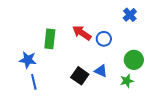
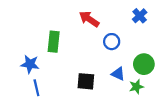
red arrow: (82, 33) -> (89, 19), moved
blue triangle: (101, 71) -> (118, 74), moved
black square: (80, 76) -> (86, 81), turned -30

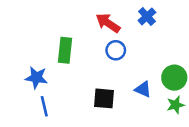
blue cross: (140, 16) -> (147, 16), moved
blue circle: (112, 42) -> (116, 50), moved
green star: (136, 87) -> (176, 105), moved

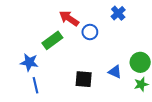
red arrow: (108, 23) -> (69, 18), moved
green rectangle: (65, 50) -> (52, 40), turned 48
blue circle: (116, 50) -> (90, 32), moved

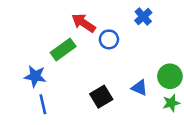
black square: (84, 79) -> (101, 97), turned -36

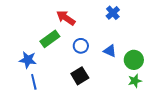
blue circle: (109, 39) -> (81, 46), moved
blue triangle: (139, 88) -> (110, 51), moved

